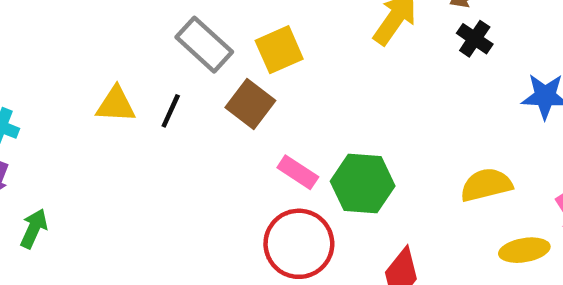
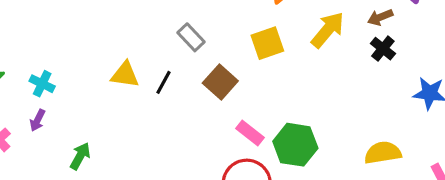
gray rectangle: (204, 45) -> (191, 37), size x0.7
yellow square: (279, 50) -> (267, 43), moved
green arrow: (34, 229) -> (80, 156), moved

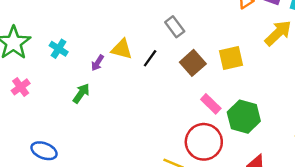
yellow square: (267, 43) -> (231, 58), moved
purple arrow: (38, 120) -> (98, 63), moved
green arrow: (80, 156) -> (81, 93), moved

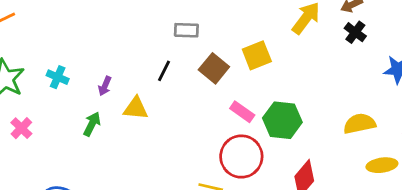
gray rectangle: (175, 27) -> (186, 30), turned -42
yellow triangle: (122, 49) -> (136, 108), moved

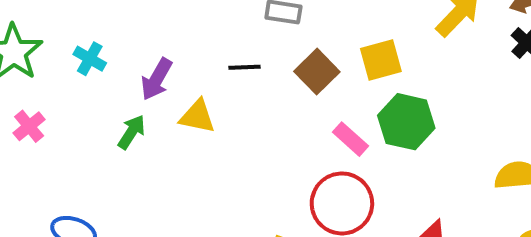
black line: (164, 71) -> (245, 67), turned 55
purple arrow: (105, 86) -> (156, 79), size x1.5
green hexagon: (282, 120) -> (406, 122), moved

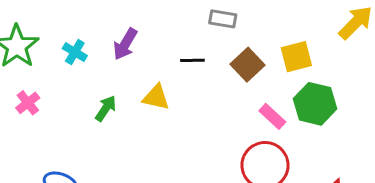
purple arrow: (156, 79) -> (125, 44), moved

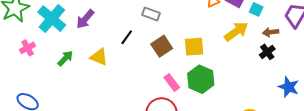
cyan cross: (75, 52) -> (52, 19), size x1.8
black line: (192, 60) -> (127, 37), turned -63
pink cross: (28, 103) -> (28, 48), moved

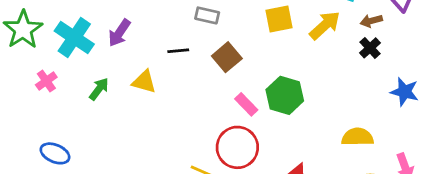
black line: (127, 37) -> (178, 51), turned 56
yellow square: (194, 47) -> (279, 19), moved

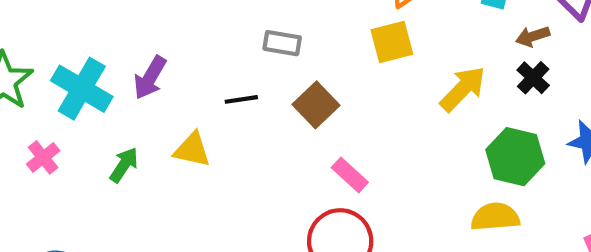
yellow arrow: (325, 25) -> (463, 89), moved
green hexagon: (285, 95) -> (515, 157), moved
yellow semicircle: (357, 137) -> (495, 217), moved

